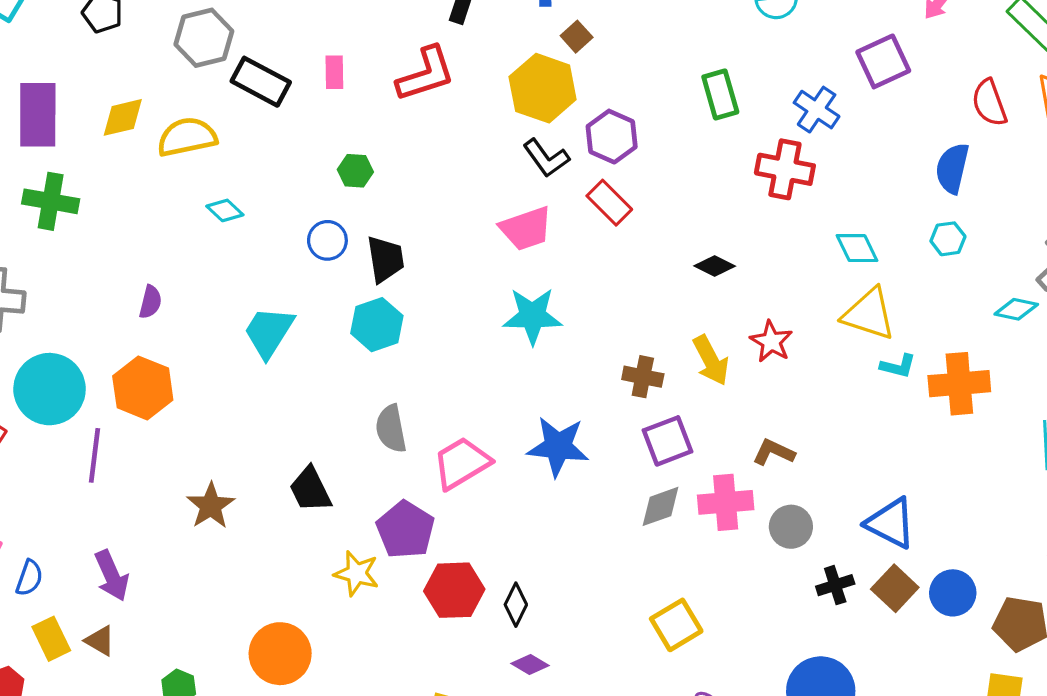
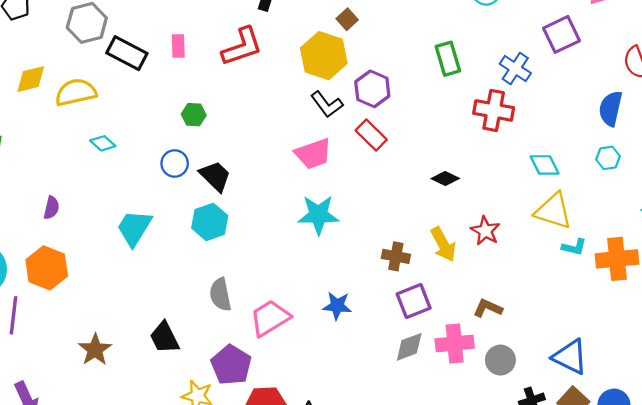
black trapezoid: (385, 259) -> (215, 176), turned -36
blue star: (558, 447) -> (337, 306), size x0.7

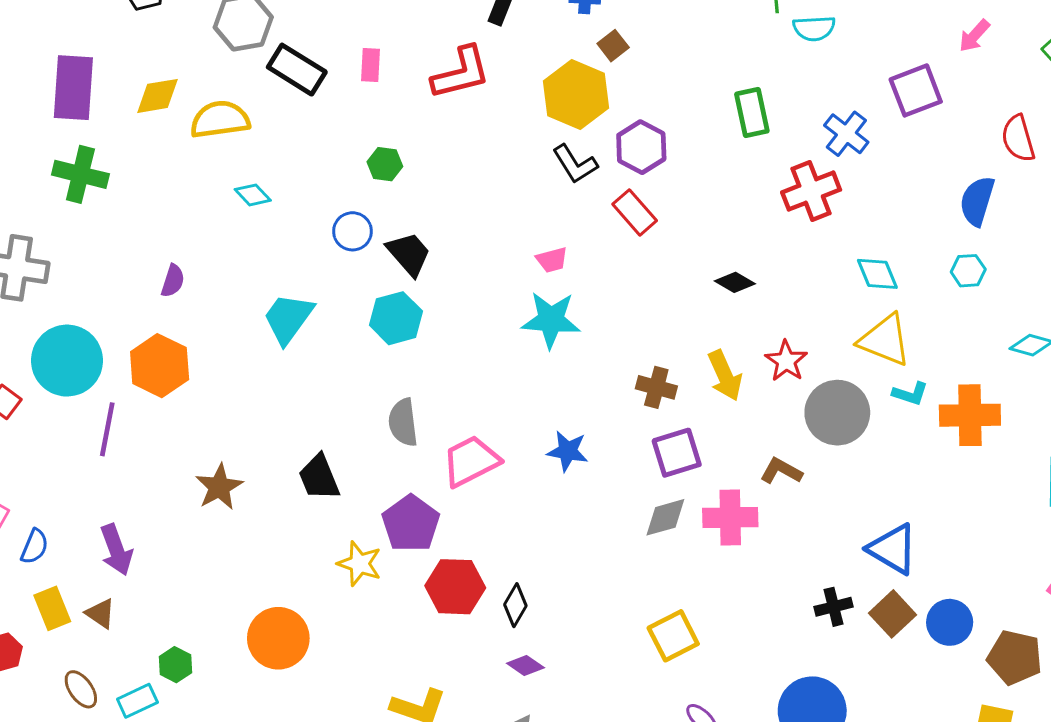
red cross: (494, 110) -> (811, 191), turned -36
pink trapezoid: (313, 154) -> (552, 260), moved, size x0.6
gray circle: (500, 360) -> (837, 413), moved, size x1.5

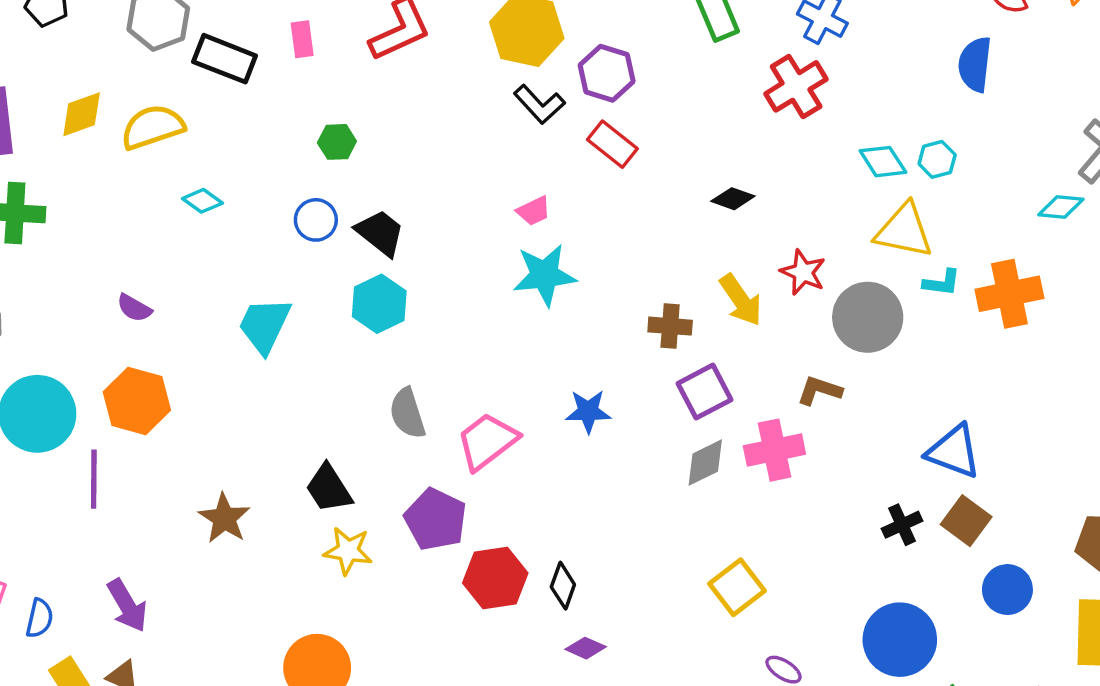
cyan hexagon: (968, 271) -> (937, 159), moved
purple semicircle: (173, 281) -> (134, 308), turned 112
yellow star: (359, 564) -> (348, 551), moved
blue circle: (950, 622) -> (1007, 590), moved

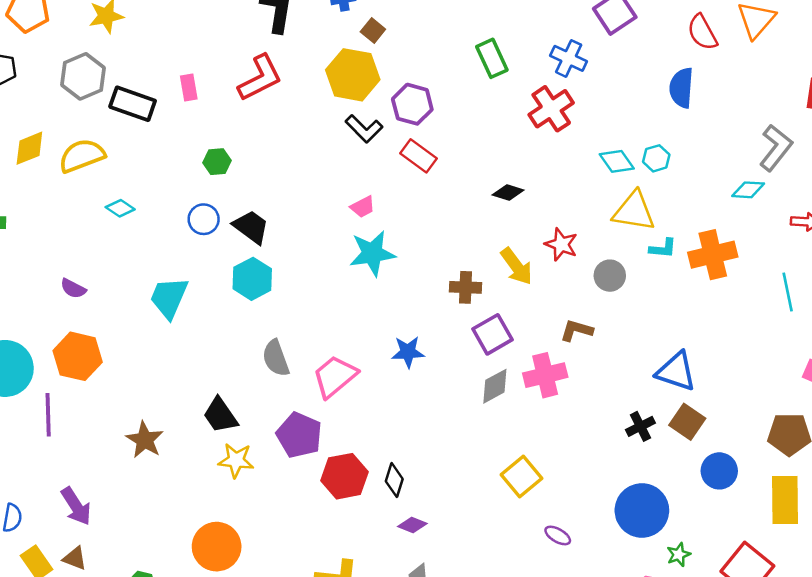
gray circle: (868, 317) -> (610, 276), size x0.6

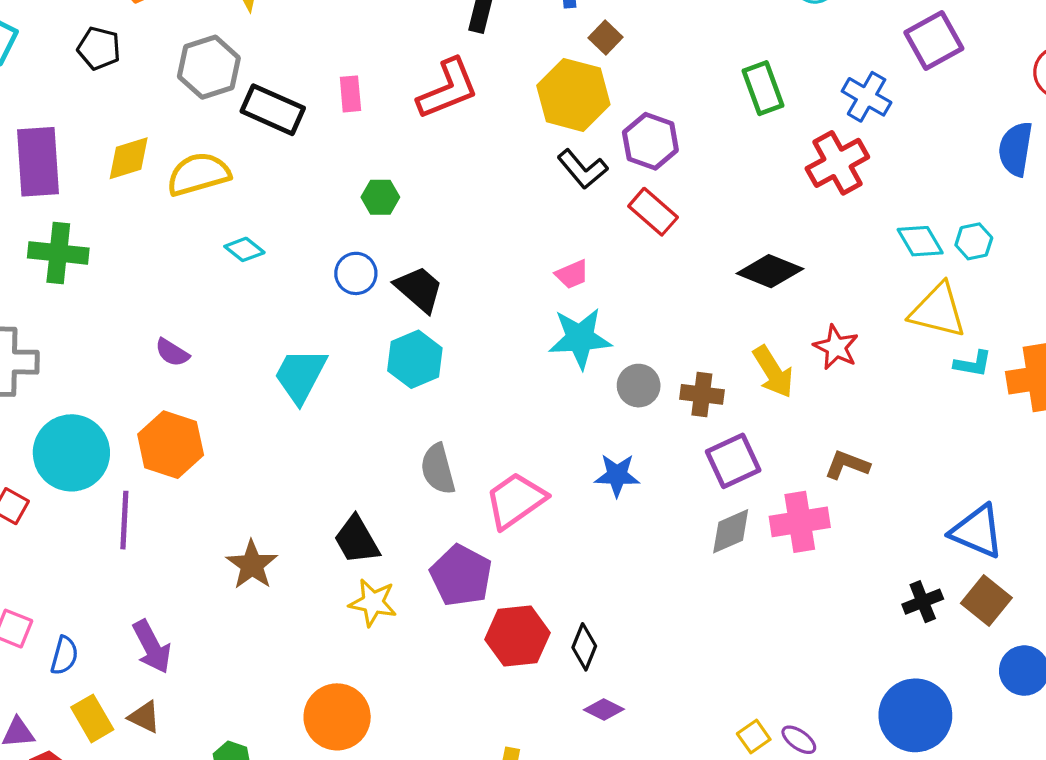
black diamond: (508, 192) -> (770, 271), size x1.5
gray circle: (610, 276) -> (639, 386), moved
yellow square: (521, 477) -> (754, 737), moved, size x0.6

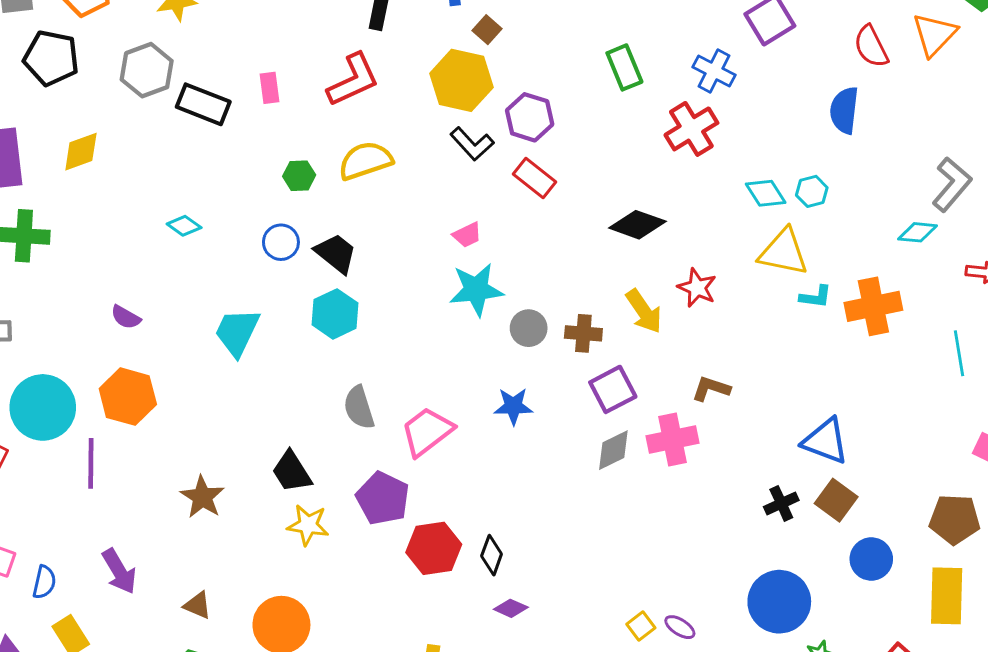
black pentagon: (99, 48) -> (51, 58), size x1.5
yellow semicircle: (198, 174) -> (365, 161), moved
brown triangle: (144, 717) -> (197, 605), moved

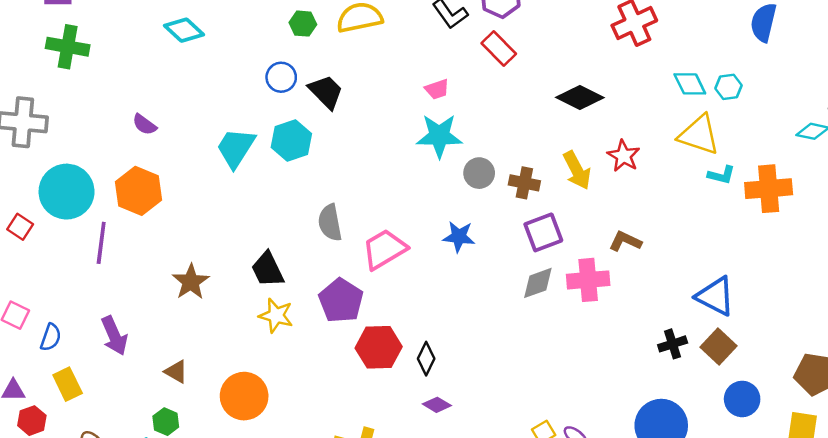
cyan diamond: (184, 226) -> (184, 30), moved, size x1.4
cyan hexagon: (335, 314) -> (291, 140), moved

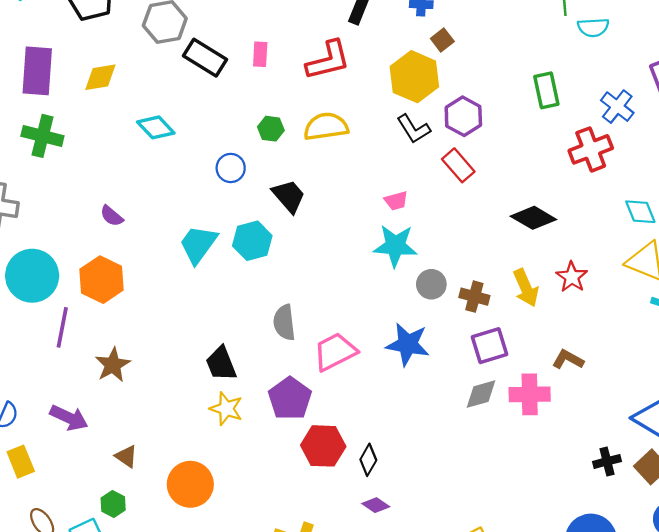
blue circle: (281, 77) -> (231, 168), moved
blue star: (459, 237) -> (408, 344), size x1.4
brown star: (191, 282) -> (113, 365), moved
purple arrow: (114, 336) -> (69, 418), turned -45

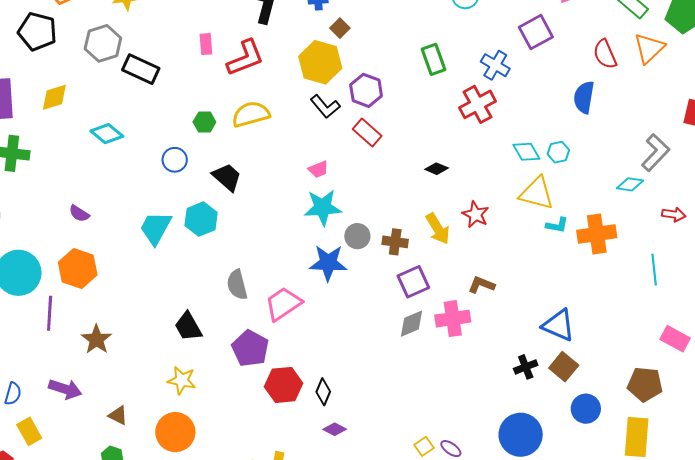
pink rectangle: (260, 54) -> (206, 44), moved
black diamond: (533, 218) -> (437, 169), size x0.6
blue star: (408, 344) -> (328, 263), moved
yellow star: (226, 409) -> (182, 380), moved

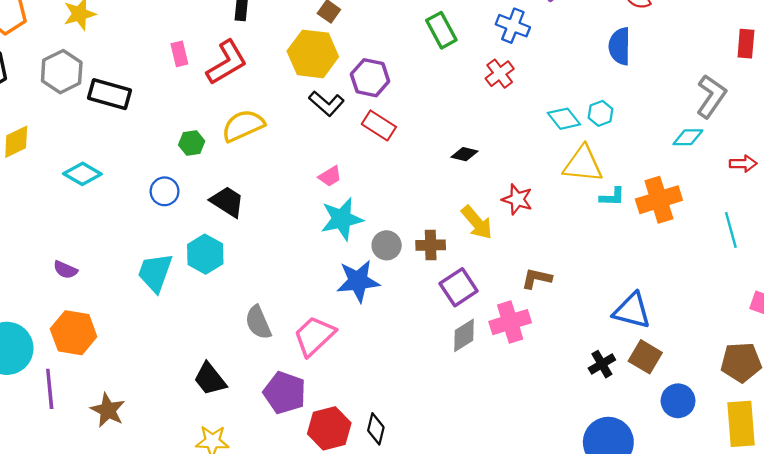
red cross: (478, 104) -> (500, 74), size x0.7

